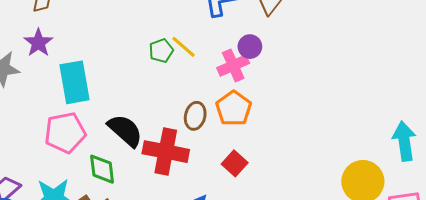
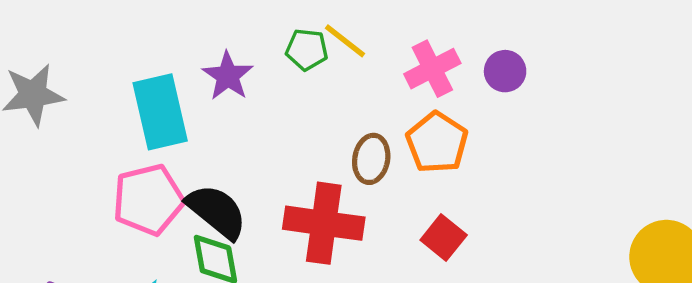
purple star: (38, 43) -> (228, 76), moved
purple circle: (250, 47) -> (505, 71), moved
green pentagon: (161, 51) -> (307, 50), turned 30
black semicircle: (125, 131) -> (217, 211), moved

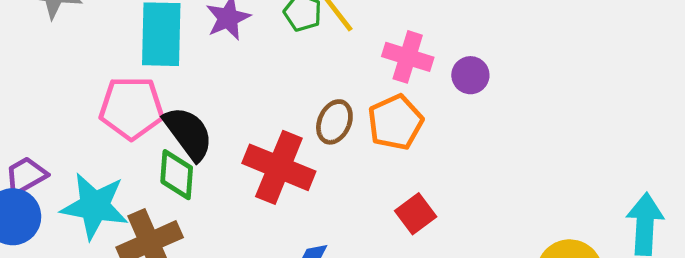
pink cross: (432, 69) -> (408, 57), turned 30
red square: (444, 237) -> (416, 214), moved

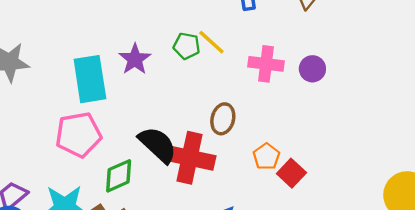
orange pentagon: (395, 122) -> (266, 157), moved, size x0.7
black semicircle: (188, 133) -> (158, 145), moved
green diamond: (177, 175) -> (119, 176), turned 72

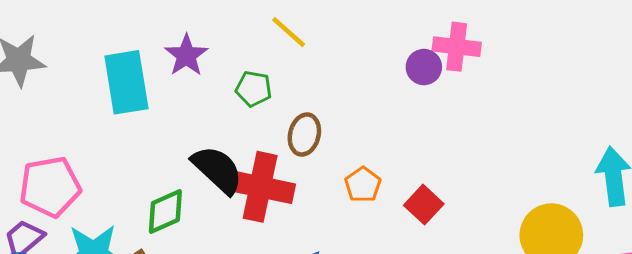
green pentagon: (187, 46) -> (254, 89), moved
pink cross: (266, 64) -> (457, 47), moved
pink pentagon: (78, 135) -> (50, 187), moved
red square: (291, 173) -> (424, 205), moved

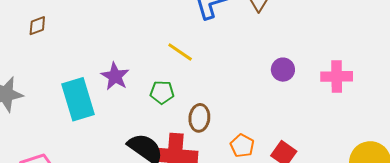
pink cross: (457, 47) -> (337, 76), moved
purple circle: (424, 67) -> (283, 70), moved

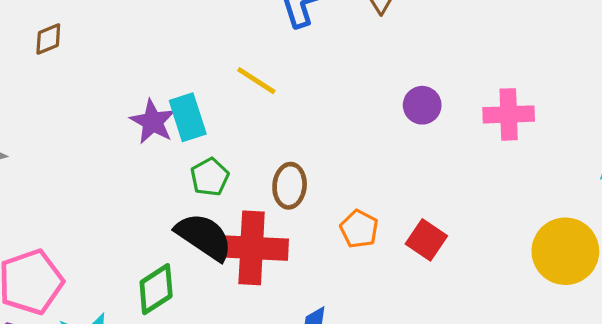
brown diamond: (37, 26) -> (48, 39), moved
green pentagon: (162, 92) -> (210, 177), moved, turned -30
cyan rectangle: (78, 99) -> (188, 117), moved, size x0.7

